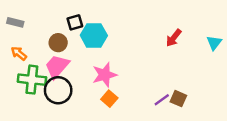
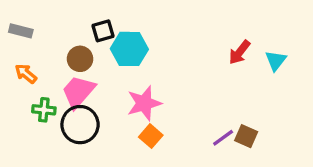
cyan triangle: (214, 43) -> (276, 60), moved
green cross: (32, 80) -> (44, 110), size x0.6

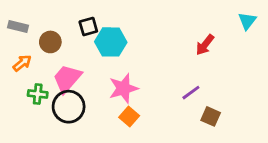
brown circle: (80, 59) -> (50, 42), moved
cyan triangle: (276, 60) -> (247, 21), moved
orange arrow: (26, 74) -> (22, 63), turned 102
purple line: (223, 138) -> (191, 93), moved

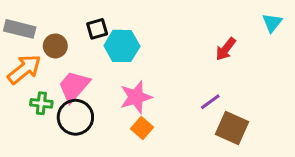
gray rectangle: (18, 27) -> (20, 29), size x1.4
orange arrow: (22, 63) -> (24, 69), size x1.6
brown square: (211, 116) -> (232, 128), size x1.5

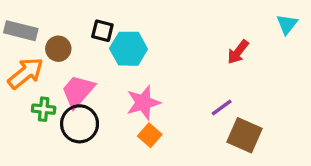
black square: (97, 29) -> (102, 31), turned 30

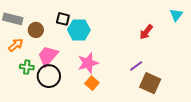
orange arrow: (26, 73) -> (16, 45), size x0.7

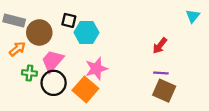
brown circle: (36, 30) -> (39, 32), size x1.5
red arrow: (146, 32) -> (160, 46), moved
purple line: (136, 66) -> (161, 73), moved, turned 40
orange square: (92, 83) -> (85, 89), moved, size x1.6

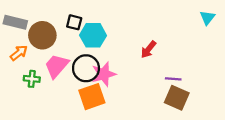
red arrow: (160, 46) -> (148, 49), moved
black circle: (54, 83) -> (86, 68), moved
orange square: (85, 89) -> (92, 97), turned 30

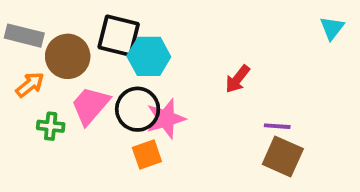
black square: (74, 22) -> (119, 36), size x1.6
orange square: (92, 97) -> (147, 155), size x0.7

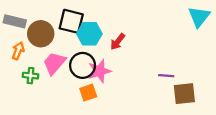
cyan triangle: (332, 28) -> (199, 17), size x1.5
red arrow: (238, 79) -> (118, 42), moved
orange arrow: (30, 85) -> (18, 51), turned -30
brown square: (283, 156) -> (184, 94), moved, turned -30

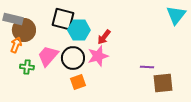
brown circle: (41, 34) -> (24, 30), moved
pink star: (100, 71) -> (98, 56), moved

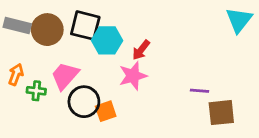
brown circle: (24, 30) -> (47, 30), moved
orange arrow: (16, 45) -> (16, 74), moved
black circle: (73, 58) -> (84, 102), moved

